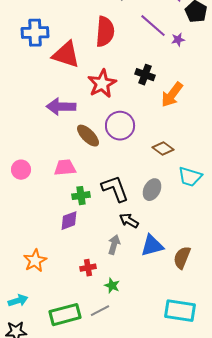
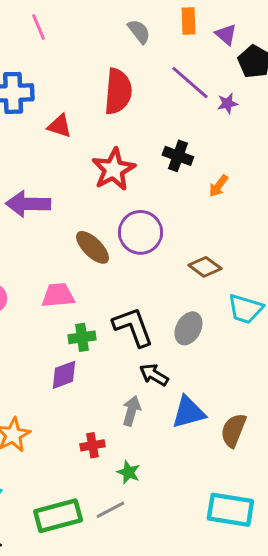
red triangle: (66, 55) -> (60, 126), size x0.6
orange arrow: (172, 95) -> (218, 186), size x0.6
purple arrow: (61, 107) -> (28, 204), moved

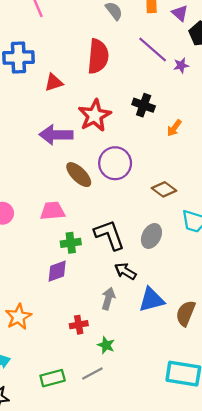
red triangle: (60, 126) -> (54, 82), turned -36
purple arrow: (28, 204) -> (56, 135), moved
green rectangle: (58, 516) -> (53, 378), size x0.7

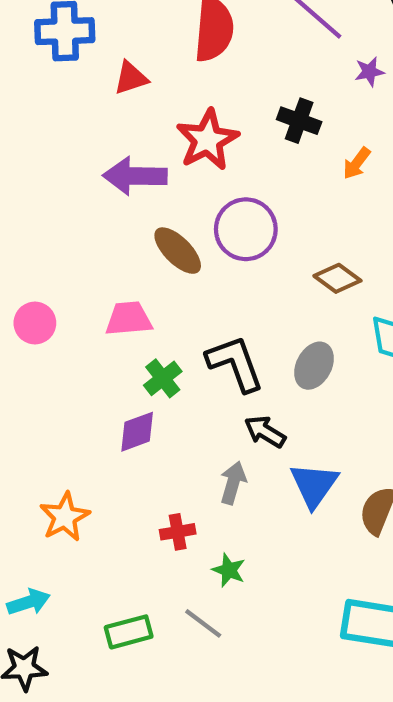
purple star: (181, 65) -> (369, 72), moved
green cross: (71, 243) -> (163, 378), turned -30
blue triangle: (151, 300) -> (314, 485), turned -40
gray line: (92, 374) -> (203, 623), turned 65

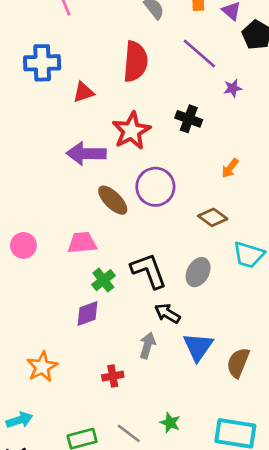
orange arrow: (357, 163) -> (230, 168), moved
green star: (229, 570) -> (170, 423), moved

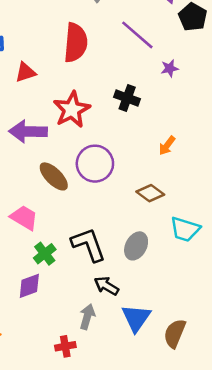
pink trapezoid: (82, 243) -> (24, 218), turned 36
red cross: (113, 376) -> (65, 346), moved

